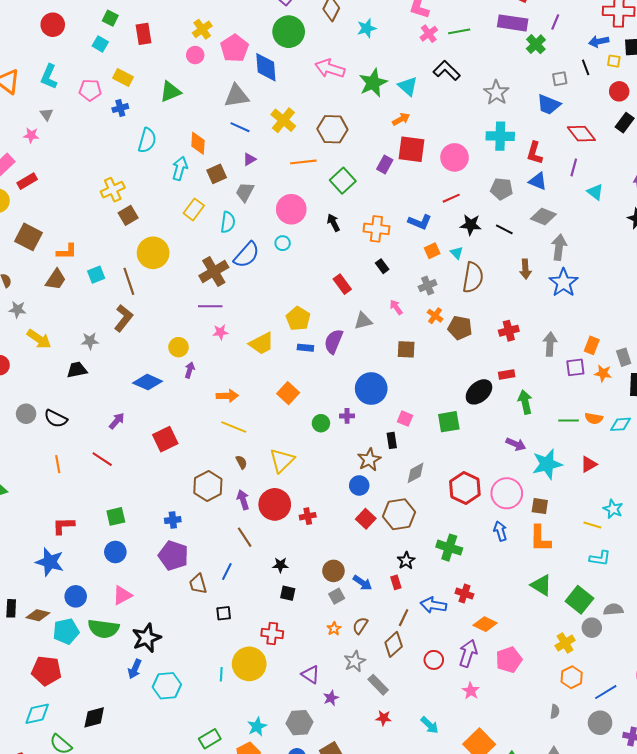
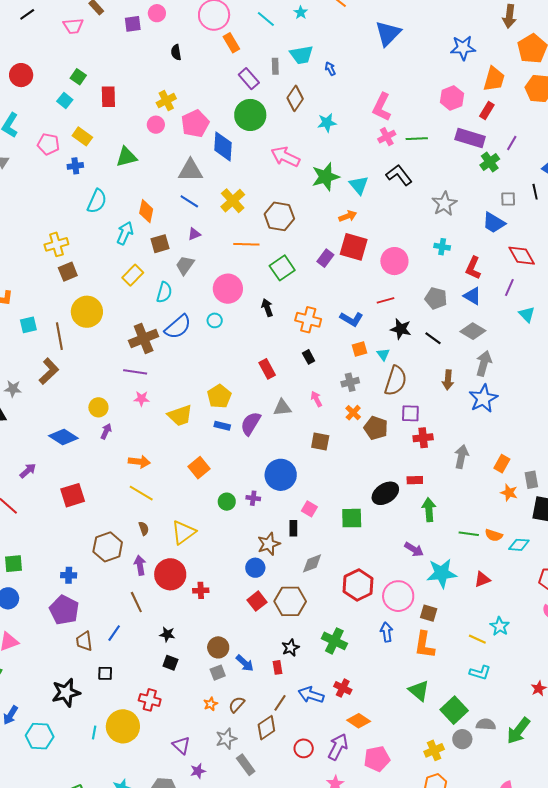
cyan cross: (500, 136) -> (442, 247), size x0.6
purple square: (575, 367) -> (410, 413), moved
black star: (147, 638) -> (66, 693), moved

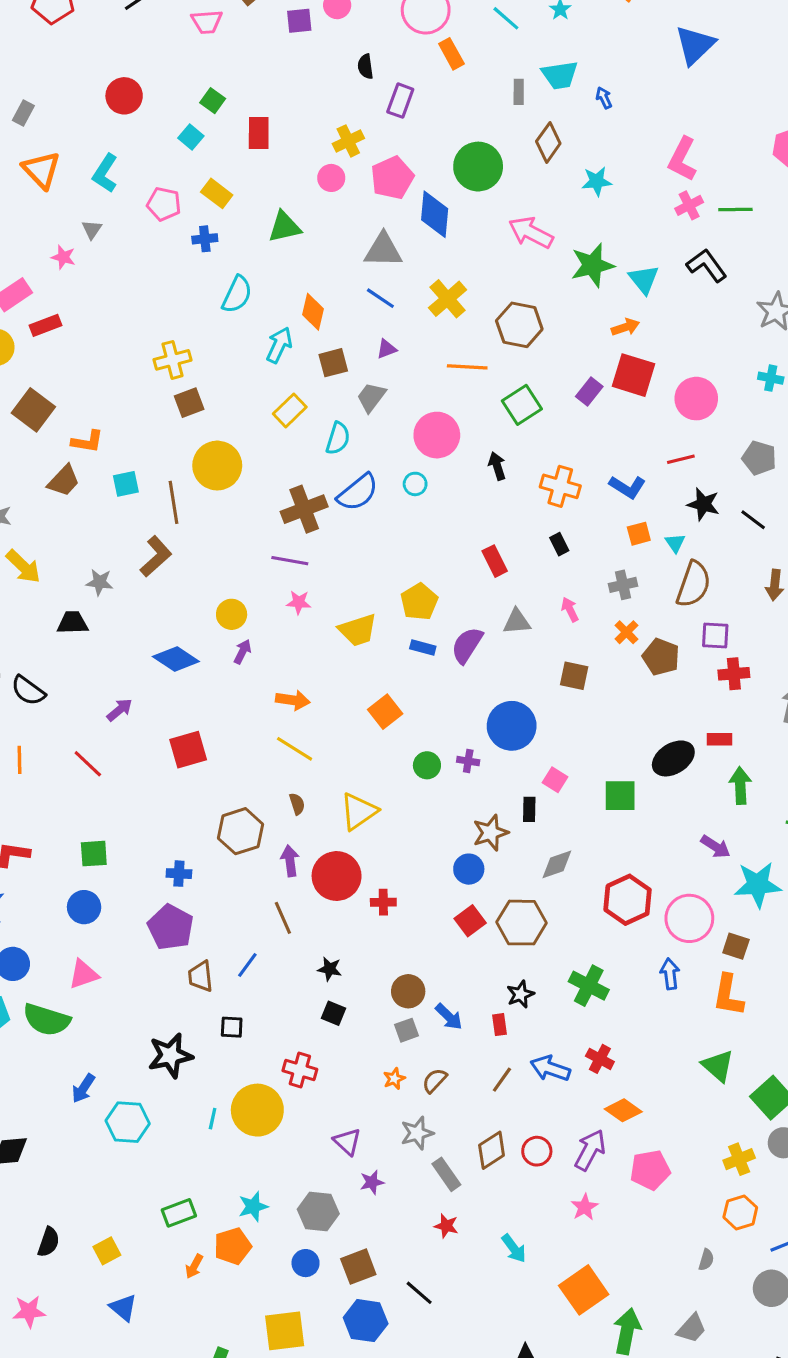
purple rectangle: (249, 79) -> (400, 101), moved, turned 60
brown diamond: (266, 728) -> (492, 1150), moved

